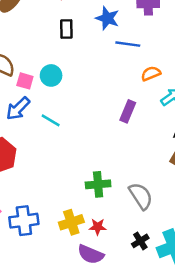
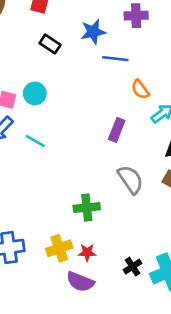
blue star: (107, 18) -> (93, 32), turned -30
black rectangle: (66, 29) -> (50, 44), turned -54
orange semicircle: (151, 74) -> (140, 89), turned -102
gray semicircle: (141, 196) -> (130, 179), moved

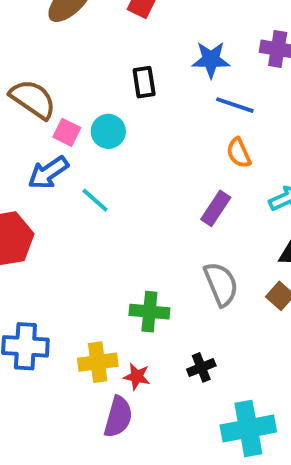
black rectangle: (50, 44) -> (144, 82), moved, turned 36
orange semicircle: (140, 89) -> (239, 153), moved
black cross: (133, 267) -> (201, 367), moved
purple semicircle: (80, 282) -> (118, 417), turned -108

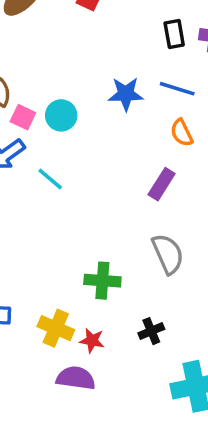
blue star: (211, 60) -> (126, 94), moved
black rectangle: (144, 82) -> (174, 34), moved
yellow cross: (98, 362) -> (56, 328), turned 32
purple semicircle: (118, 417) -> (76, 378), turned -96

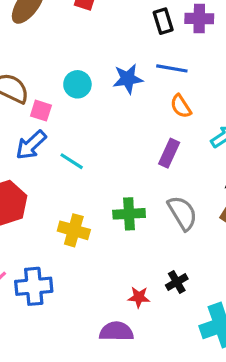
cyan circle: (61, 115) -> (77, 84), moved
green cross: (102, 281) -> (129, 214), moved
yellow cross: (56, 328) -> (74, 230), moved
red star: (92, 341) -> (139, 297), moved

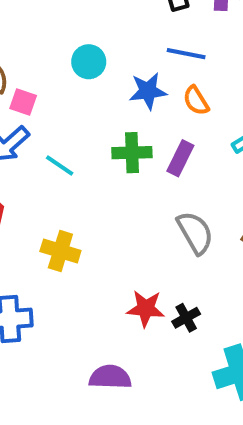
blue star: (128, 79) -> (148, 91), moved
cyan circle: (77, 84) -> (89, 62), moved
green cross: (129, 214) -> (132, 153), moved
red star: (139, 297) -> (146, 308), moved, size x1.4

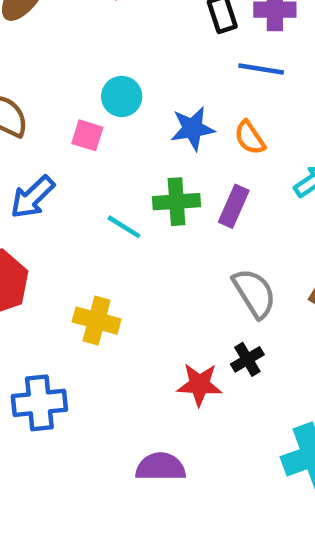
blue line: (186, 54) -> (261, 69), moved
pink square: (23, 102) -> (87, 135), moved
cyan line: (60, 166) -> (124, 227), moved
black cross: (186, 318) -> (247, 359), moved

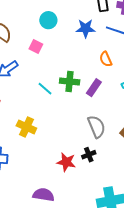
cyan circle: (122, 96) -> (48, 20), moved
blue star: (193, 128) -> (86, 28), moved

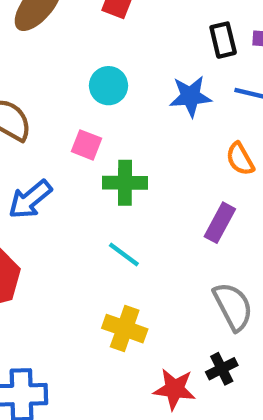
green cross: (70, 82) -> (125, 183), moved
cyan line: (45, 89) -> (124, 254), moved
yellow cross: (26, 127) -> (125, 329), moved

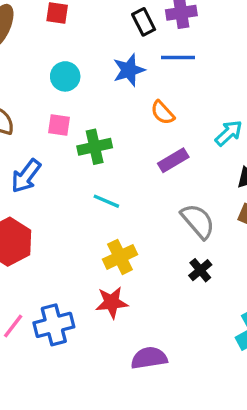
orange semicircle: (240, 159) -> (163, 113), moved
purple rectangle: (220, 223) -> (173, 160), turned 44
yellow cross: (125, 329) -> (120, 257), turned -32
red star: (174, 389) -> (112, 302), moved

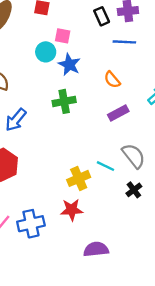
blue star: (129, 70) -> (69, 65), moved, turned -30
pink square: (59, 125) -> (63, 36), moved
cyan line: (106, 201) -> (105, 166), moved

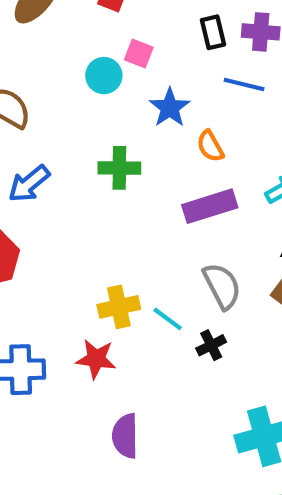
blue star: (69, 65) -> (170, 108), moved
purple rectangle: (118, 113) -> (210, 206), size x1.4
cyan line: (105, 166) -> (168, 319), moved
purple semicircle: (96, 249) -> (125, 436), turned -95

